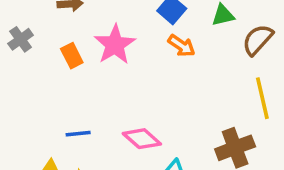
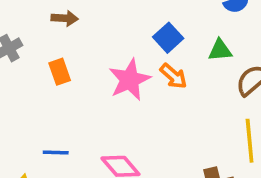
pink star: (115, 45) -> (130, 80), moved

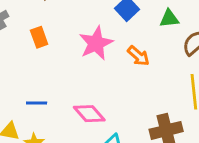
orange arrow: (173, 76) -> (138, 56), moved

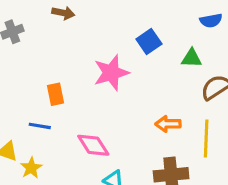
orange rectangle: (39, 37) -> (55, 94), moved
orange arrow: (138, 56) -> (168, 124), moved, turned 130

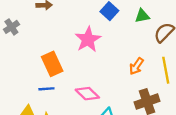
orange rectangle: (55, 94) -> (52, 64), size x1.5
orange arrow: (168, 124) -> (136, 66), turned -42

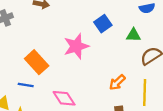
orange rectangle: (52, 64) -> (37, 62), turned -30

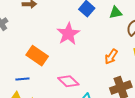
blue line: (26, 85) -> (22, 79), moved

